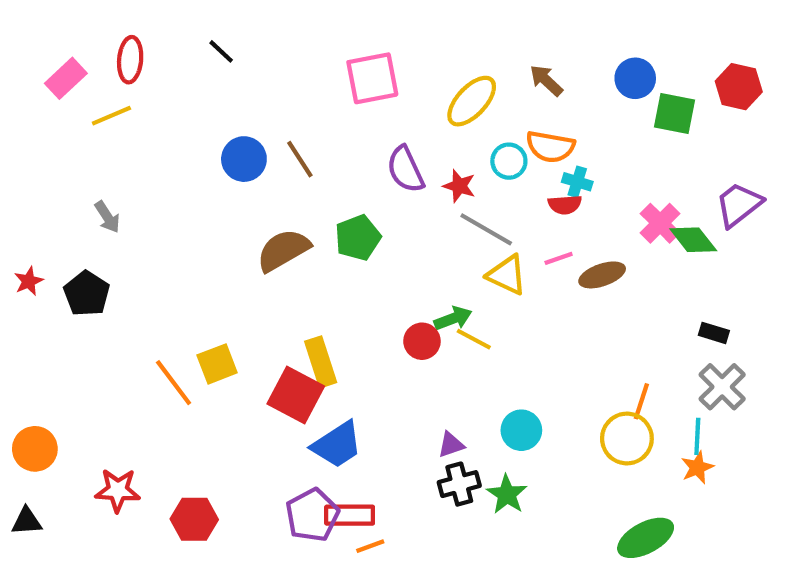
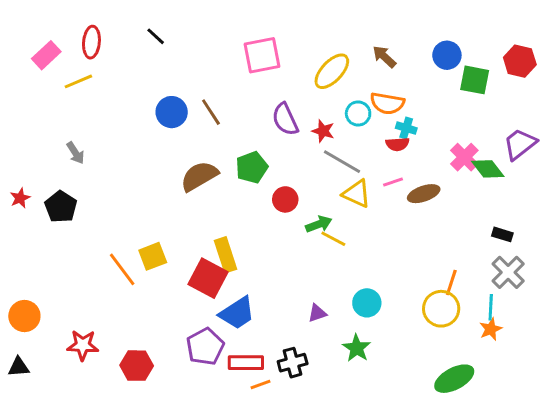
red circle: (422, 341) -> (285, 199), moved
black cross: (459, 484) -> (293, 363), moved
purple pentagon: (312, 515) -> (205, 347), moved

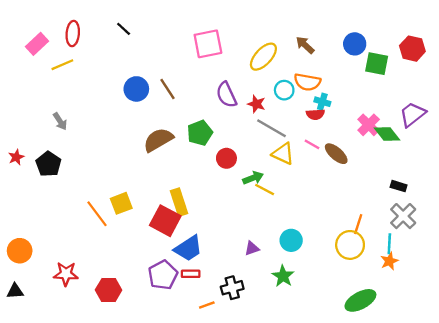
pink line: (393, 182) -> (312, 144), turned 49
brown ellipse: (424, 194) -> (336, 154), turned 60
red rectangle: (246, 363) -> (191, 274), moved, size x0.7

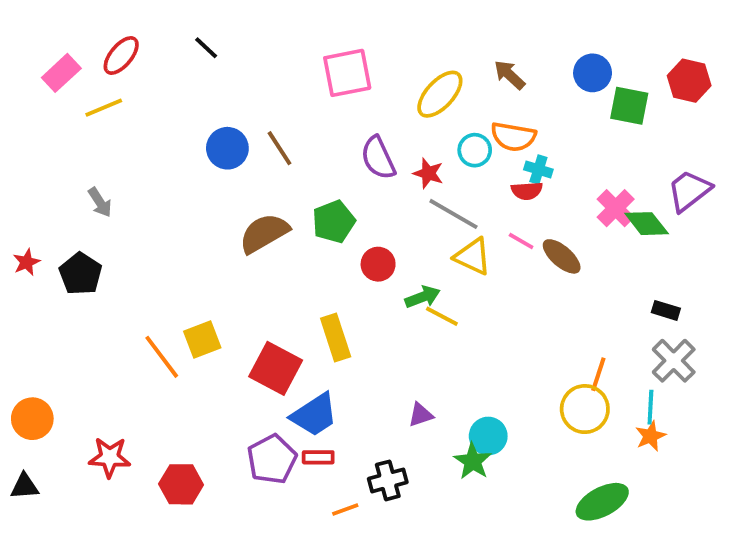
red ellipse: (73, 34) -> (121, 55), turned 35
yellow rectangle: (179, 202) -> (336, 338), moved
cyan circle: (291, 240) -> (488, 436), moved

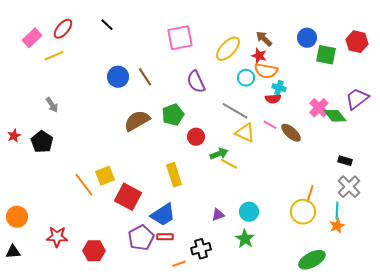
red star: (428, 173) -> (259, 56), moved
red square: (276, 368) -> (128, 197), moved
cyan circle: (488, 436) -> (249, 212), moved

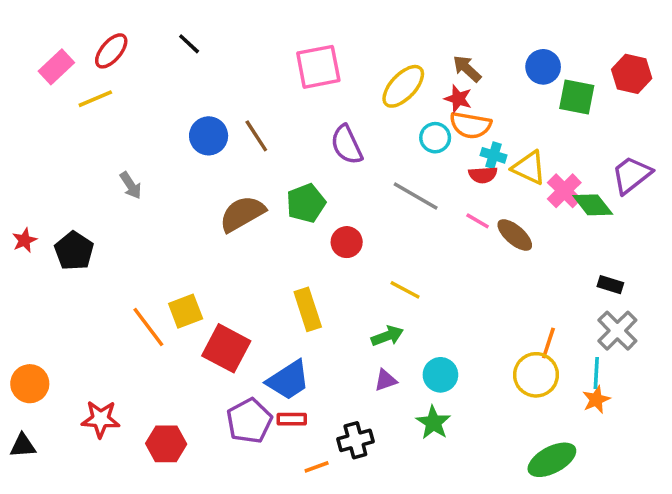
gray arrow: (52, 105) -> (131, 185), moved
yellow triangle: (245, 133) -> (529, 168), moved
green arrow: (219, 154) -> (387, 336), moved

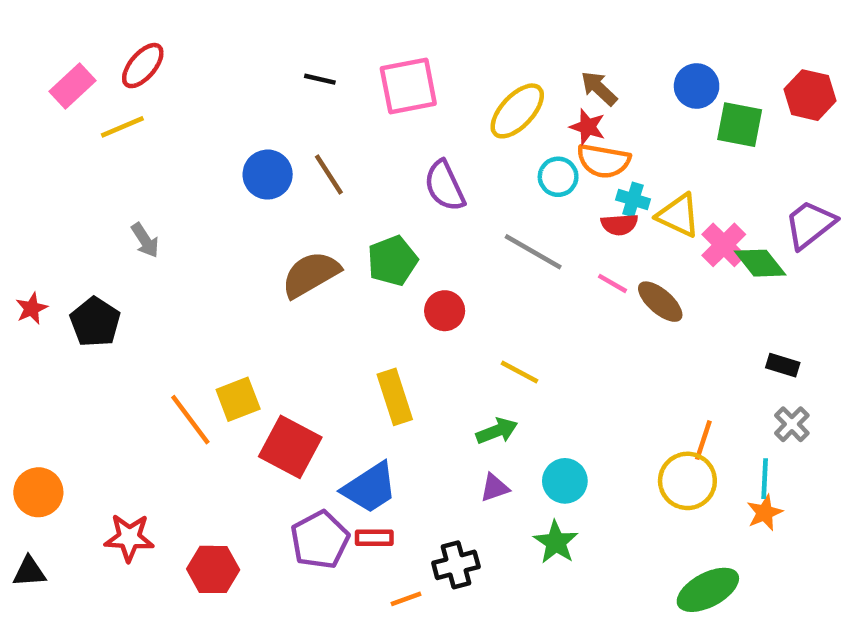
black line: (189, 44) -> (320, 79), moved, turned -30
gray arrow: (131, 185) -> (145, 240), moved
gray cross: (617, 331) -> (792, 424), size x0.7

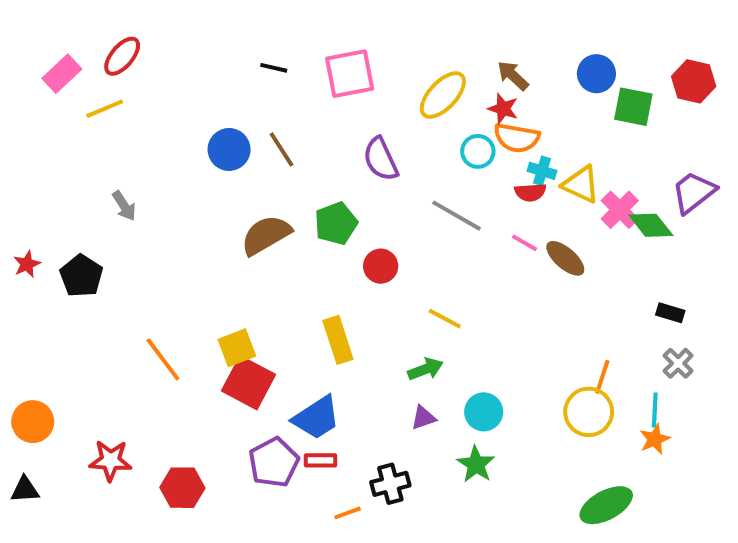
yellow square: (238, 399) -> (237, 348), moved

